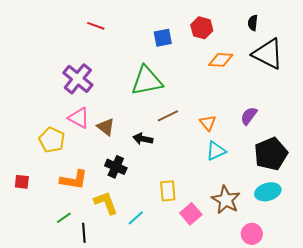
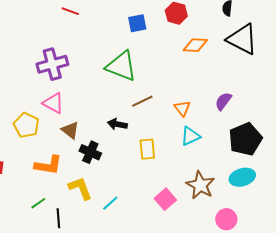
purple cross: (78, 79) -> (52, 64), turned 36
green triangle: (147, 81) -> (121, 66), turned 32
brown triangle: (106, 127) -> (70, 130), moved
yellow rectangle: (168, 191) -> (147, 149), moved

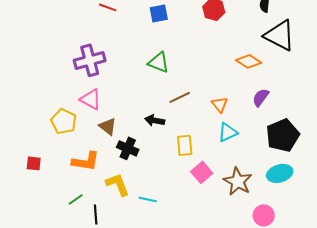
blue square: (137, 23) -> (159, 13), moved
orange diamond: (195, 45) -> (249, 61), moved, turned 30
green triangle: (121, 66) -> (159, 62), size x0.7
pink square: (165, 199) -> (202, 172), moved
cyan line: (110, 203) -> (148, 199), turned 54

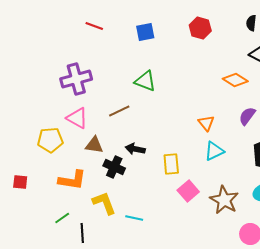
brown line: (180, 97) -> (119, 111), moved
black arrow: (155, 120) -> (135, 149), moved
yellow pentagon: (64, 121) -> (50, 140), turned -30
brown triangle: (108, 126) -> (94, 145), turned -30

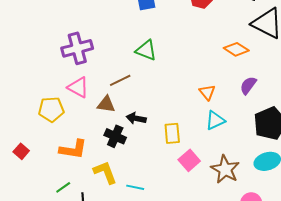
brown triangle: (94, 145) -> (106, 104), moved
red square: (20, 182) -> (21, 151), turned 35

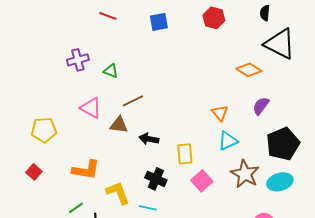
purple cross: (77, 48) -> (78, 60), moved, size x0.7
green triangle: (146, 50) -> (111, 71), moved, size x0.7
yellow pentagon: (51, 109) -> (44, 130), moved
black cross: (115, 136) -> (156, 179), moved
brown star: (225, 169) -> (245, 174), moved

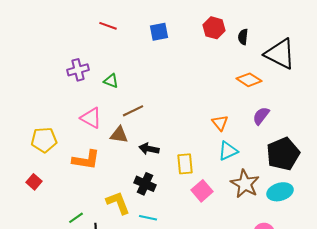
black semicircle: (265, 13) -> (243, 37), moved
orange L-shape: (86, 170) -> (86, 160), moved
black cross: (156, 179) -> (145, 184), moved

